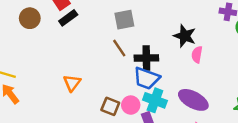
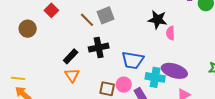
black rectangle: (68, 18) -> (71, 56), moved
brown line: (119, 48) -> (87, 20), moved
black cross: (146, 58) -> (99, 48), moved
cyan cross: (155, 100) -> (155, 77), moved

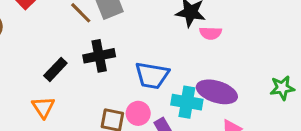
pink semicircle: (170, 33) -> (211, 33), turned -88
orange triangle: (72, 75) -> (43, 107), moved

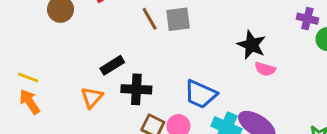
black cross: (99, 56) -> (136, 89), moved

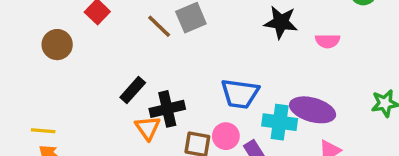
pink semicircle: (265, 69) -> (328, 41), moved
orange triangle: (92, 97) -> (148, 128), moved

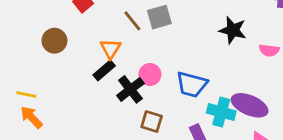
brown circle: (57, 45) -> (54, 41), moved
black cross: (167, 109) -> (130, 89), turned -32
orange triangle: (148, 128) -> (110, 49), moved
pink circle: (226, 136) -> (150, 74), moved

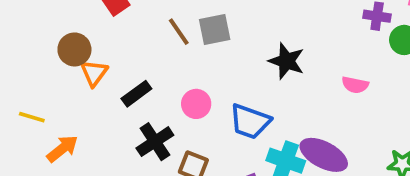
black star: (233, 30) -> (287, 61), moved
orange triangle: (110, 49) -> (94, 73), moved
black cross: (130, 89) -> (155, 142), moved
orange arrow: (31, 117) -> (62, 149), moved, turned 90

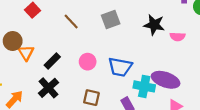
gray square: (215, 29) -> (111, 20), moved
black star: (287, 61) -> (154, 25), moved
black cross: (155, 142) -> (49, 88), moved

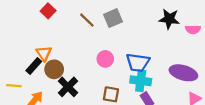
gray square: (111, 20) -> (113, 18), moved
brown circle: (13, 41) -> (54, 69), moved
black rectangle: (52, 61) -> (34, 66), moved
cyan cross: (144, 86) -> (141, 81), moved

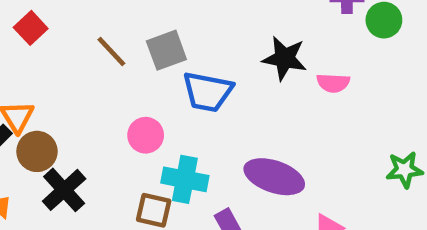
blue trapezoid: (138, 63) -> (208, 92), moved
purple ellipse: (183, 73) -> (274, 177), moved
cyan cross: (141, 81) -> (185, 179), moved

